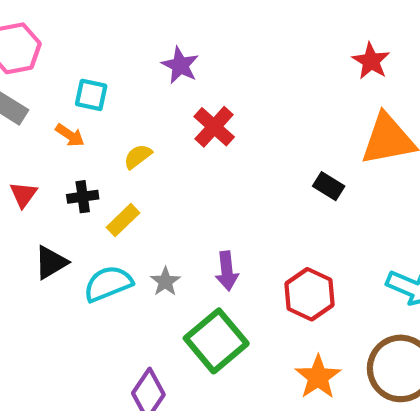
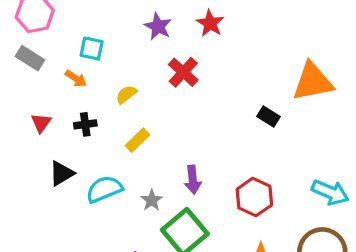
red star: (371, 61) -> (210, 23), moved
yellow rectangle: (123, 220) -> (137, 140), moved
gray star: (165, 282) -> (152, 200), moved

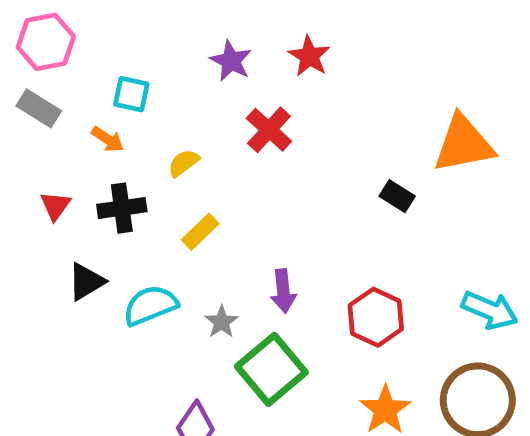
black cross: (85, 124) -> (122, 208), size x1.4

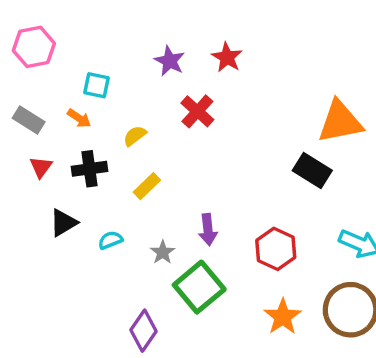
gray rectangle: (39, 108) -> (29, 120), moved
black rectangle: (397, 196) -> (312, 171), moved, size x1.5
cyan semicircle: (150, 305) -> (110, 240), size x0.6

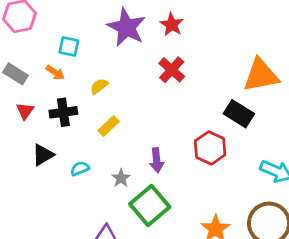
purple star: (170, 61) -> (126, 27), size x1.6
red cross: (197, 111) -> (172, 70), moved
red hexagon: (276, 249) -> (210, 148), moved

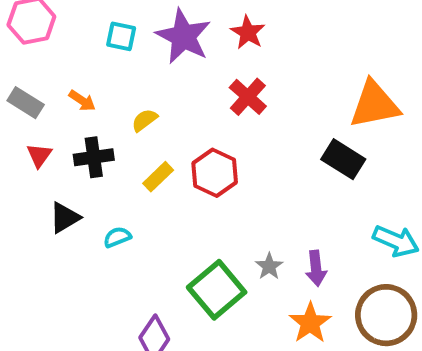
cyan square: (69, 46) -> (121, 36), moved
red hexagon: (210, 148) -> (215, 173), moved
purple arrow: (157, 160) -> (316, 268), moved
gray star: (121, 178) -> (269, 266), moved

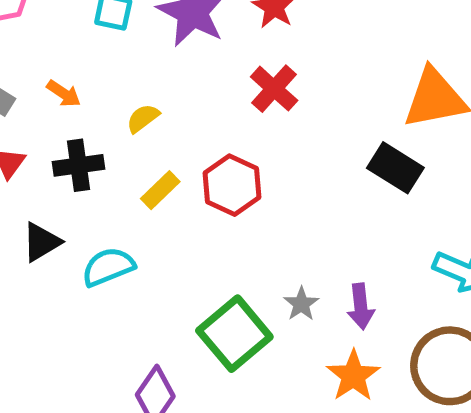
cyan semicircle: (117, 237) -> (108, 267), size x1.5

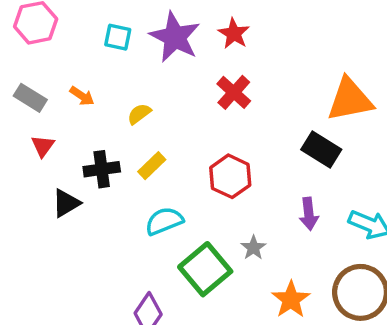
black cross: (79, 165) -> (102, 169), moved
red hexagon: (232, 185) -> (230, 176), moved
cyan semicircle: (108, 267) -> (164, 221), moved
purple arrow: (361, 306) -> (309, 214), moved

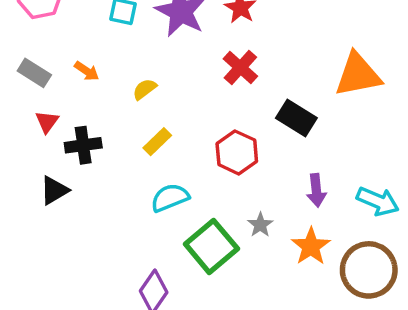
black rectangle: (321, 150) -> (296, 118), moved
black cross: (102, 169) -> (83, 145), moved
black triangle: (66, 203) -> (54, 190), moved
orange star: (291, 300) -> (311, 246), moved

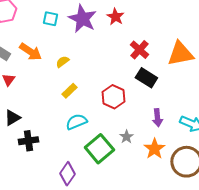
red cross: (240, 67) -> (139, 50), moved
orange arrow: (87, 71) -> (30, 52), size x1.6
black cross: (83, 145) -> (28, 141), moved

